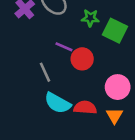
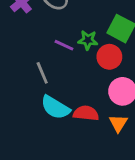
green star: (90, 18) -> (88, 40), moved
red circle: (82, 59) -> (109, 57), moved

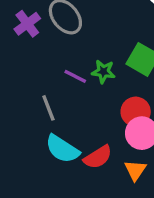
red circle: (109, 57) -> (136, 112), moved
red semicircle: (86, 113) -> (98, 157), turned 140

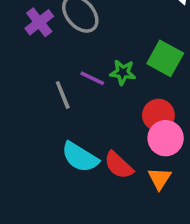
gray line: (48, 108) -> (63, 95), moved
red semicircle: (98, 157) -> (119, 165), turned 76

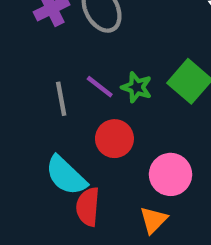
red circle: (158, 115) -> (114, 139), moved
red semicircle: (119, 165) -> (88, 207), moved, turned 40

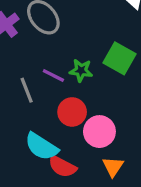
pink circle: (171, 174) -> (99, 132), moved
red semicircle: (88, 207) -> (62, 167), turned -56

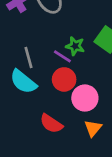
purple line: (53, 75) -> (62, 56), moved
cyan semicircle: (41, 147) -> (23, 82), moved

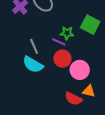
red semicircle: (51, 124) -> (73, 99), moved
orange triangle: (93, 128) -> (89, 91), turned -48

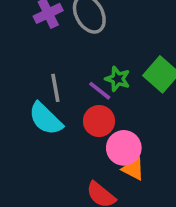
orange triangle: (89, 91) -> (133, 169), moved

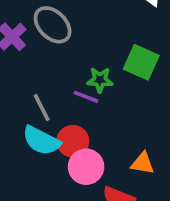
red circle: (99, 121) -> (73, 141), moved
pink circle: (124, 148) -> (86, 167), moved

